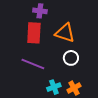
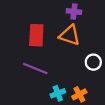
purple cross: (40, 11) -> (74, 12), moved
white circle: (71, 58) -> (93, 62), moved

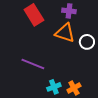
red rectangle: (36, 35) -> (34, 15), moved, turned -35
white circle: (93, 62) -> (87, 42), moved

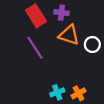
purple cross: (69, 11) -> (62, 13), moved
purple line: (33, 64) -> (35, 48), moved, turned 35

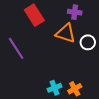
purple cross: (62, 13) -> (75, 12), moved
purple line: (35, 48) -> (16, 48), moved

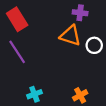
red rectangle: (34, 15) -> (17, 19), moved
cyan cross: (54, 88) -> (34, 94), moved

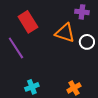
purple cross: (80, 13) -> (82, 12), moved
red rectangle: (17, 19) -> (28, 22), moved

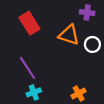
purple line: (16, 48) -> (27, 68), moved

